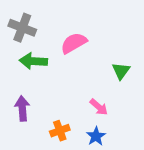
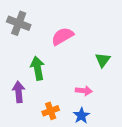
green arrow: (33, 61) -> (38, 68), moved, turned 75
pink arrow: (99, 107) -> (84, 91), turned -35

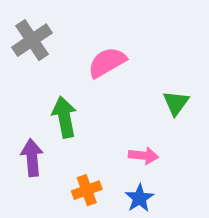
gray cross: (19, 23) -> (32, 40), turned 35

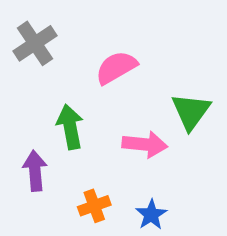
green triangle: (176, 103) -> (191, 111), size x1.4
pink arrow: (143, 156) -> (145, 144), moved, size x1.4

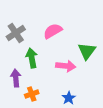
gray cross: (35, 43) -> (16, 33), moved
orange cross: (94, 206) -> (32, 94), moved

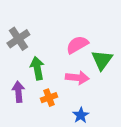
pink semicircle: (53, 31) -> (77, 45), moved
orange cross: (32, 94) -> (49, 98), moved

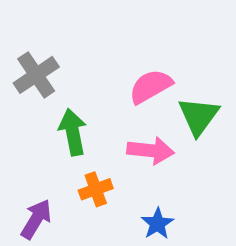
purple arrow: (18, 92) -> (36, 219), moved, turned 36

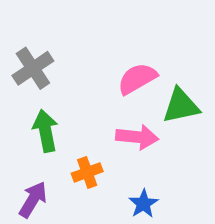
green triangle: (199, 116) -> (181, 106), turned 42
green arrow: (73, 132) -> (45, 131), moved

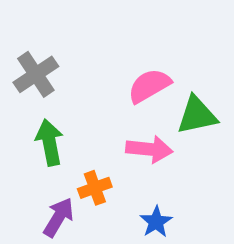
purple arrow: (33, 200) -> (59, 217), moved

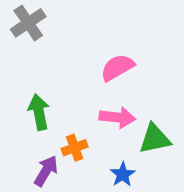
gray cross: (36, 74) -> (28, 23), moved
green triangle: (197, 115) -> (155, 139), moved

